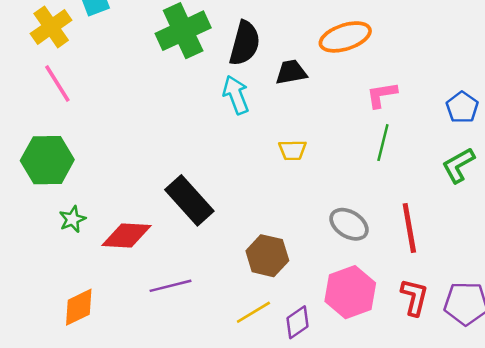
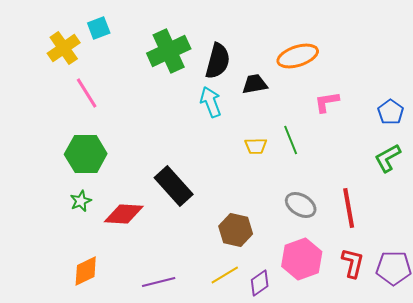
pink line: (57, 83) -> (87, 93), moved
green line: (383, 143) -> (291, 140), moved, turned -36
green hexagon: (47, 160) -> (86, 154), moved
purple line: (171, 286) -> (159, 282), moved

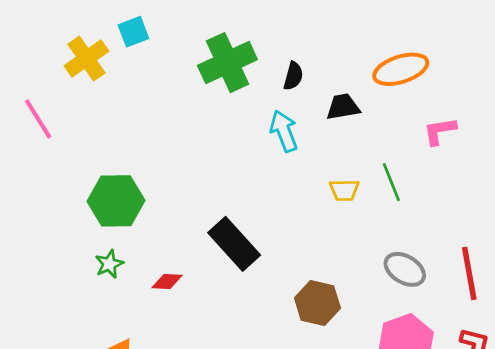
black semicircle: (218, 61) -> (293, 76), size x0.6
pink line: (87, 93) -> (38, 119), moved
red diamond: (124, 214) -> (167, 281), size x0.6

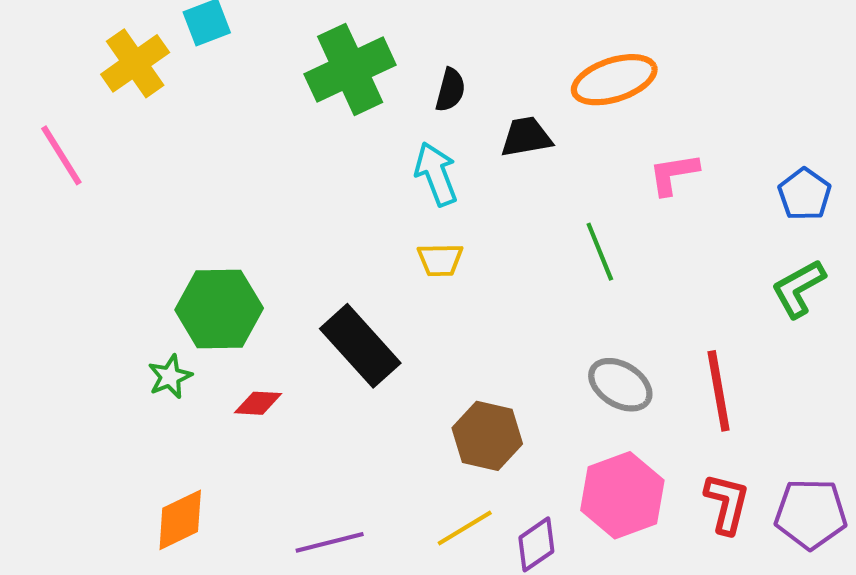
yellow trapezoid: (344, 190) -> (440, 260), moved
green hexagon: (116, 201) -> (219, 309), moved

